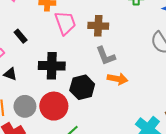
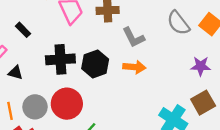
gray L-shape: (106, 56) -> (133, 37), moved
black hexagon: (82, 87) -> (95, 64), moved

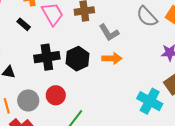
black rectangle: (23, 30) -> (24, 24), moved
red circle: (67, 104) -> (56, 95), size x0.7

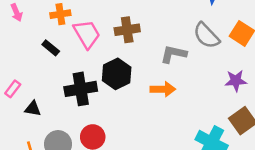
gray L-shape: (109, 33) -> (174, 54), moved, turned 135
black hexagon: (77, 59) -> (117, 74), moved

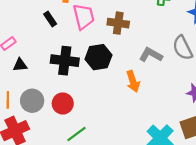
orange arrow: (163, 89) -> (133, 81), turned 55
black triangle: (33, 109) -> (20, 65), turned -32

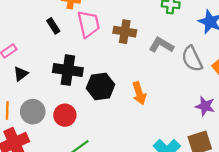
gray L-shape: (151, 55) -> (161, 45), moved
black hexagon: (98, 57) -> (101, 86), moved
black triangle: (20, 65) -> (21, 74), turned -32

